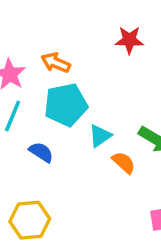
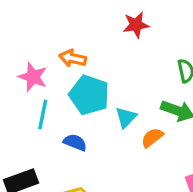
cyan pentagon: (66, 105) -> (89, 95), turned -30
orange semicircle: (124, 163) -> (152, 138), turned -70

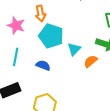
orange arrow: (73, 58) -> (40, 13), turned -112
cyan line: (43, 114) -> (16, 57), moved

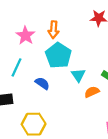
cyan triangle: (74, 49) -> (78, 75), turned -32

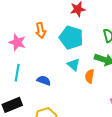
cyan pentagon: (58, 55) -> (71, 38), moved
orange semicircle: (92, 92) -> (90, 76), turned -40

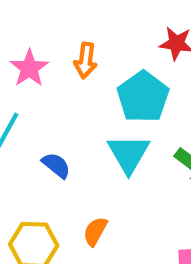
cyan triangle: (74, 65) -> (129, 154), size x1.5
orange semicircle: (90, 76) -> (95, 231), moved

